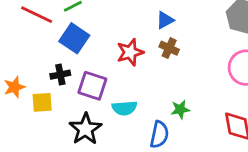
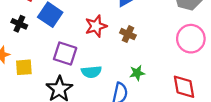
brown cross: (169, 48) -> (128, 34), moved
black cross: (60, 75) -> (19, 24), moved, turned 35

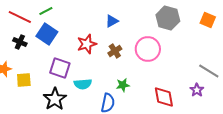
brown cross: (128, 34) -> (115, 51), turned 32
pink circle: (191, 39) -> (148, 49), moved

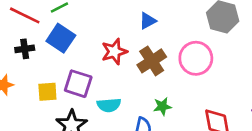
black cross: (20, 42) -> (25, 49), turned -32
brown cross: (115, 51) -> (152, 61), size x1.5
yellow square: (24, 80) -> (47, 92), moved

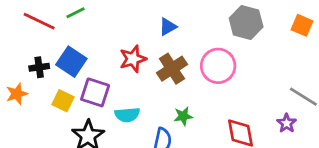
blue square: (61, 38) -> (71, 62), moved
black cross: (25, 49) -> (39, 67), moved
yellow square: (47, 92) -> (63, 101), turned 30

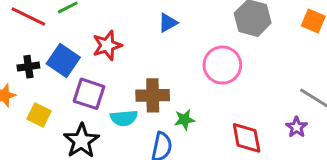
red star: (133, 59) -> (107, 45), moved
brown cross: (172, 69) -> (153, 95), moved, turned 32
yellow square: (63, 101) -> (39, 115), moved

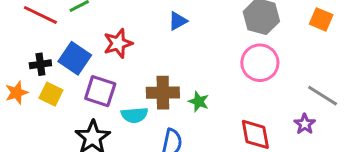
pink circle: (222, 65) -> (260, 63), moved
yellow square: (39, 115) -> (51, 94), moved
green star: (184, 120) -> (199, 102), moved, turned 30

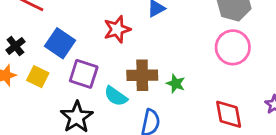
red star: (118, 43) -> (117, 29), moved
black cross: (40, 64) -> (15, 46), moved, turned -30
cyan semicircle: (134, 115) -> (116, 96), turned 40

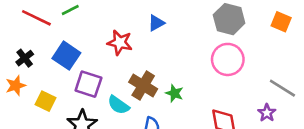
red star: (117, 29) -> (120, 43), turned 30
brown cross: (142, 75) -> (143, 85), turned 32
yellow square: (38, 77) -> (46, 101), moved

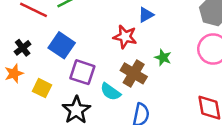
red star: (120, 43) -> (125, 37), moved
green star: (174, 93) -> (163, 58), moved

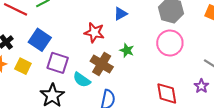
blue triangle: (146, 15) -> (121, 14), moved
yellow square: (42, 88) -> (23, 66), moved

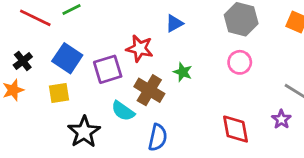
pink circle: (170, 43) -> (240, 62), size x0.7
purple square: (58, 63) -> (108, 69), moved, turned -35
yellow square: (23, 66) -> (59, 93), moved, turned -35

